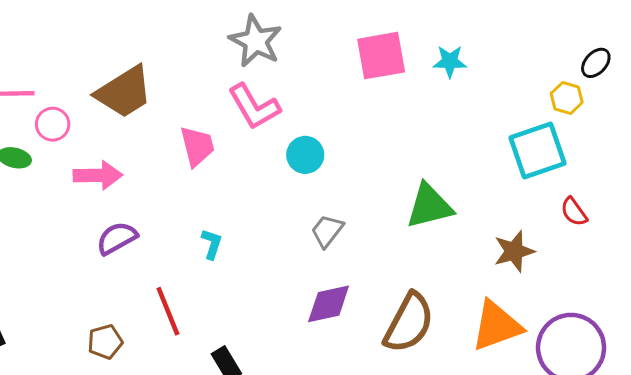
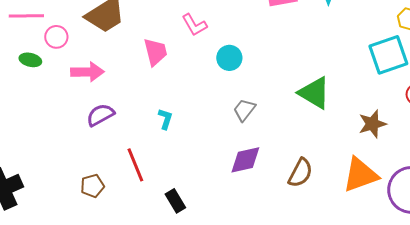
pink L-shape: (254, 107) -> (194, 25), size x0.7
green triangle: (429, 206) -> (314, 93), turned 45
brown semicircle: (409, 323) -> (300, 173), size x0.7

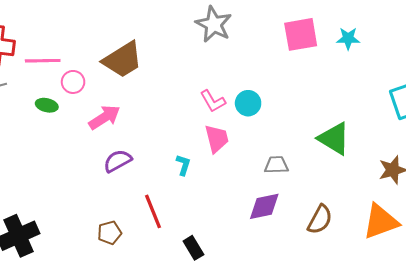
pink L-shape: (194, 25) -> (213, 101), moved
pink trapezoid: (155, 52) -> (217, 139), moved
pink arrow: (87, 72) -> (104, 117), turned -32
gray trapezoid: (244, 110) -> (276, 165), moved, turned 50

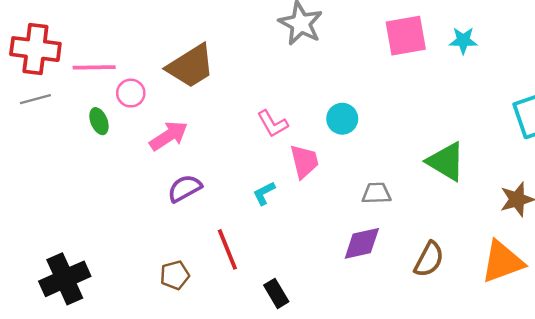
pink L-shape: (213, 101) -> (273, 124), moved
green ellipse: (47, 105) -> (99, 121), turned 55
cyan L-shape: (183, 165) -> (264, 193), turned -135

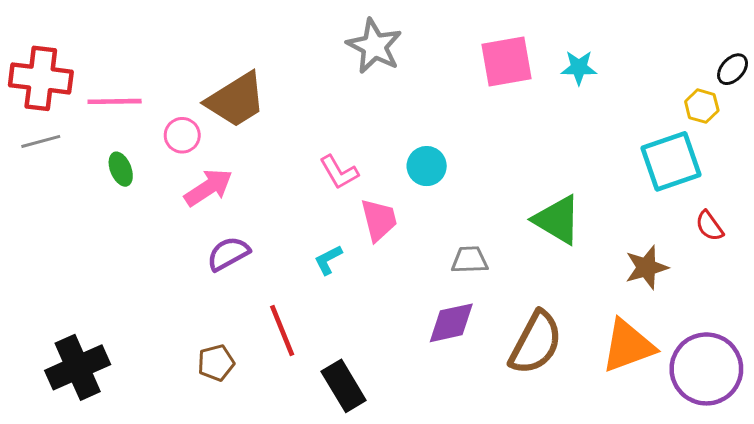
pink circle: (131, 93) -> (182, 135), moved
brown semicircle: (429, 259) -> (536, 343), size x1.4
black rectangle: (276, 293) -> (344, 386), size x1.4

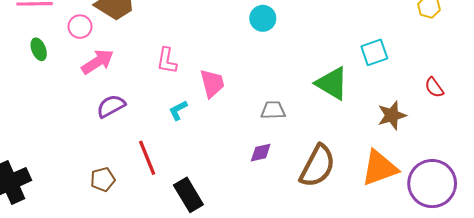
cyan square: (671, 161) -> (374, 52), moved, size x0.7
cyan circle: (427, 166) -> (263, 18), moved
pink L-shape: (339, 172) -> (167, 61), moved, turned 40
purple diamond: (451, 323) -> (261, 153), size x0.7

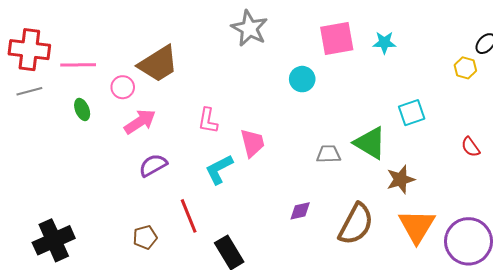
cyan L-shape: (178, 110) -> (219, 169), size x1.5
gray trapezoid: (273, 110) -> (329, 154), moved
brown star: (392, 115) -> (401, 179), moved
orange triangle: (379, 168) -> (417, 226), turned -39

